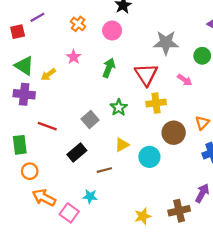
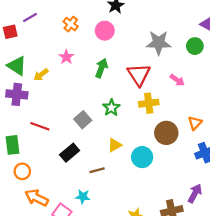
green circle: (202, 56) -> (195, 46), moved

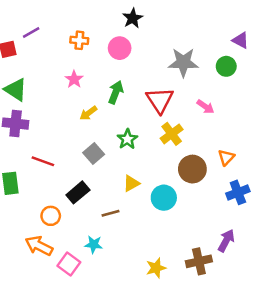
orange cross: (71, 24) -> (79, 40), turned -32
yellow arrow: (41, 75) -> (88, 113), moved
yellow cross: (149, 103) -> (172, 134), turned -30
orange circle: (22, 171) -> (51, 216), moved

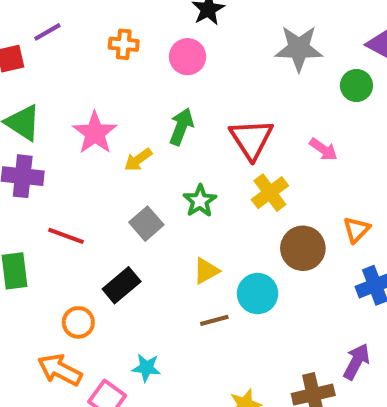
gray star: (183, 62) -> (299, 48), moved
pink star: (74, 79) -> (95, 133), moved, size x1.5
brown line: (110, 213) -> (214, 320), moved

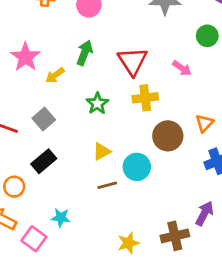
green circle: (356, 85) -> (207, 36), moved
yellow cross: (270, 193) -> (145, 98), turned 30
gray square: (146, 224) -> (44, 119), moved

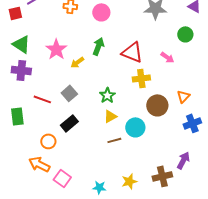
red triangle: (133, 61) -> (132, 52), turned -35
green star: (97, 103) -> (107, 95), moved
cyan star: (61, 218) -> (99, 187), moved

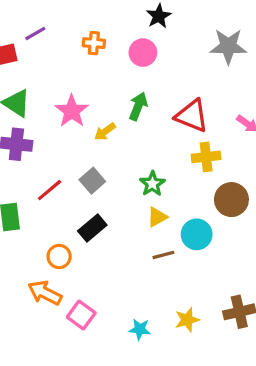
red line: (42, 99) -> (50, 190), turned -60

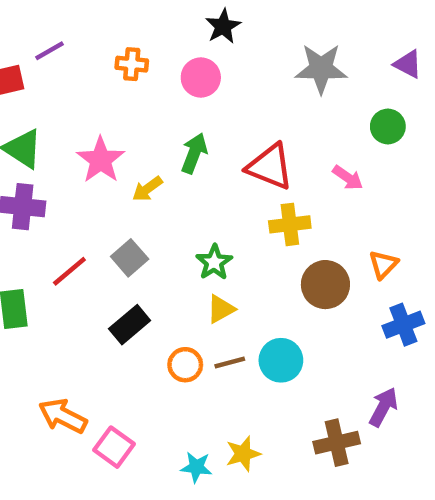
cyan circle: (197, 234) -> (281, 360), moved
orange circle: (59, 256) -> (185, 365), moved
yellow star: (187, 320) -> (243, 454), moved

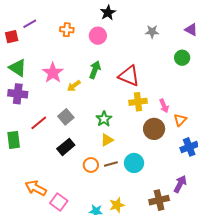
gray star: (321, 69) -> (152, 32), size x0.6
pink arrow: (348, 178) -> (164, 106), moved, turned 32

